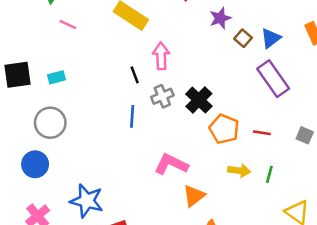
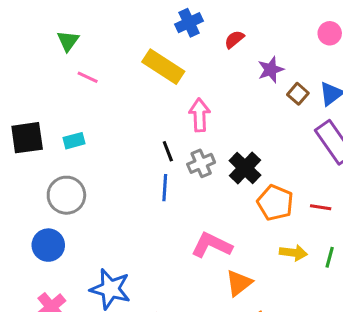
black line: (135, 75) -> (168, 151), moved

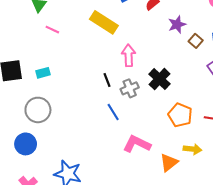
black cross: (245, 168) -> (160, 79), moved
blue line: (165, 188) -> (113, 112), moved, turned -36
orange triangle: (239, 283) -> (169, 163), moved

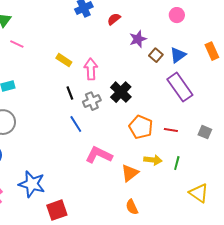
yellow rectangle: (104, 22) -> (64, 60), moved, size x0.6

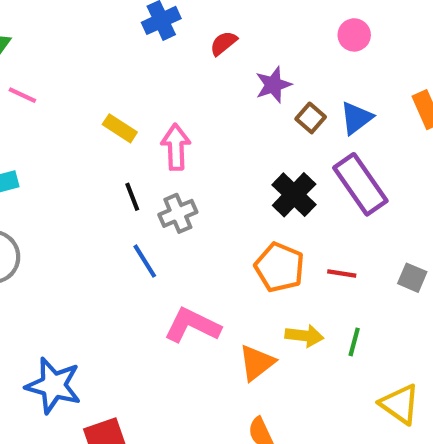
black cross: (121, 92) -> (294, 195), moved

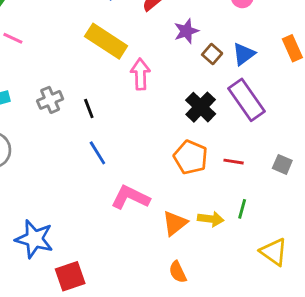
yellow rectangle: (120, 128) -> (106, 41), moved, size x1.8
pink arrow: (176, 147) -> (140, 74), moved
gray cross: (178, 213) -> (50, 100), moved
yellow arrow: (304, 336) -> (211, 219), moved

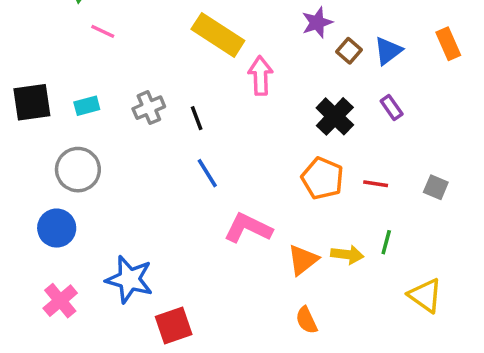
purple rectangle: (247, 100) -> (392, 108), size x0.5

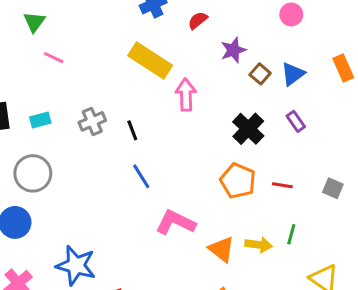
orange triangle: (303, 260) -> (221, 249), turned -44

